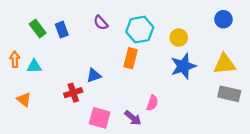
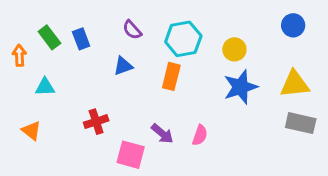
orange arrow: (15, 59) -> (19, 55), moved
blue triangle: (94, 75) -> (123, 66), moved
purple arrow: (133, 118) -> (162, 134), moved

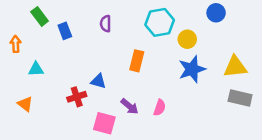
blue circle: (293, 25) -> (216, 13), moved
purple semicircle: (132, 30) -> (106, 24), turned 42
green rectangle: (49, 37) -> (40, 16), moved
cyan hexagon: (183, 39) -> (160, 22), moved
blue triangle: (123, 66) -> (98, 81), moved, turned 35

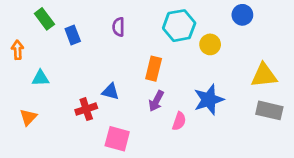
blue star: (192, 69) -> (209, 100), moved
orange triangle: (25, 104) -> (28, 117), turned 35
purple arrow: (130, 106) -> (156, 101), moved, turned 78

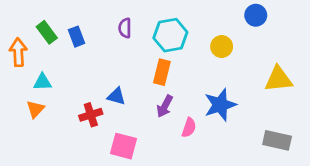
green rectangle: (44, 19) -> (47, 32), moved
cyan hexagon: (179, 26) -> (170, 35), moved
orange arrow: (18, 50) -> (18, 52), size x1.4
gray rectangle: (269, 110) -> (277, 140), moved
orange triangle: (28, 117) -> (35, 109), moved

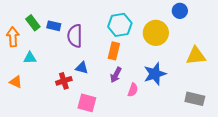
purple semicircle: (125, 28) -> (75, 36), moved, size x1.6
blue rectangle: (77, 37) -> (54, 26), turned -56
yellow circle: (222, 47) -> (156, 33), size x1.6
orange triangle: (35, 109) -> (16, 82), moved, turned -48

